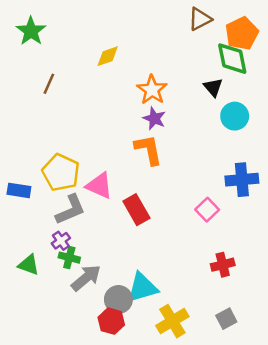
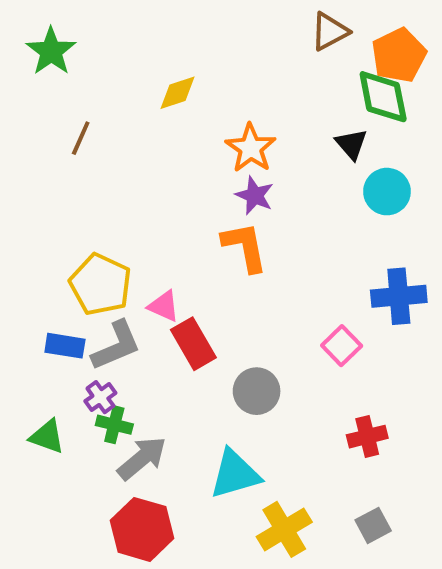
pink triangle: (99, 186) -> (164, 306), size x0.7
blue rectangle: (19, 190) -> (65, 346), moved
red rectangle: (136, 210) -> (193, 344), moved
gray circle: (118, 299) -> (257, 391), moved
red hexagon: (111, 321) -> (142, 529), moved, size x1.4

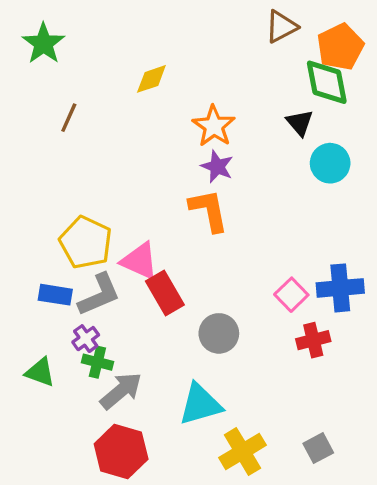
blue cross: (399, 296) -> (340, 288), moved
pink triangle: (164, 306) -> (140, 261), size x1.4
red cross: (367, 437) -> (313, 340), moved

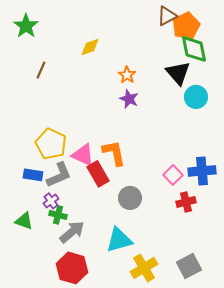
orange pentagon: (340, 47) -> (186, 26), moved
black triangle: (300, 123) -> (178, 73), size x1.5
orange star: (214, 126) -> (127, 75), size x0.7
orange L-shape: (209, 210) -> (114, 153), moved
gray square: (318, 448) -> (189, 266), size x1.4

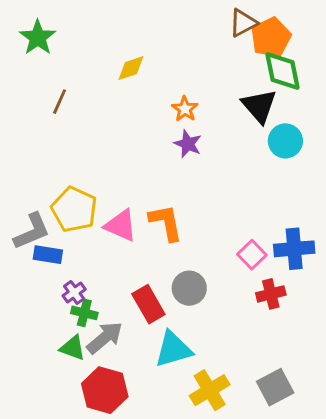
red rectangle: (98, 174) -> (148, 304), moved
gray L-shape: (59, 175) -> (32, 231), moved
green triangle: (24, 221) -> (73, 348), moved

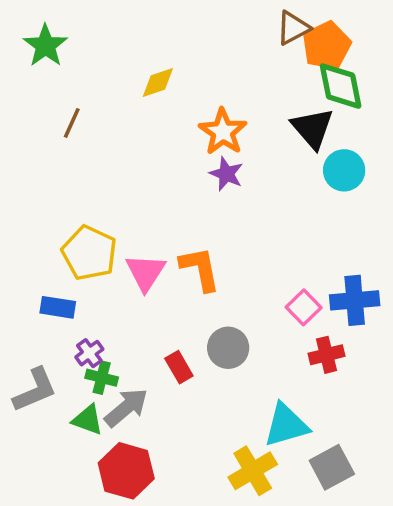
orange star: (185, 109) -> (223, 132), size x1.5
pink triangle: (121, 225) -> (146, 272), turned 39
gray L-shape: (32, 231) -> (35, 390), moved
red rectangle: (148, 304) -> (179, 367), size x0.7
cyan triangle: (173, 349) -> (286, 425), moved

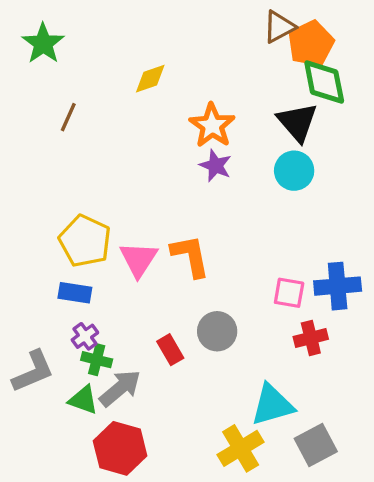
cyan circle: (344, 170) -> (294, 171), moved
blue rectangle: (58, 307) -> (75, 293), moved
pink square: (304, 307) -> (289, 293), turned -36

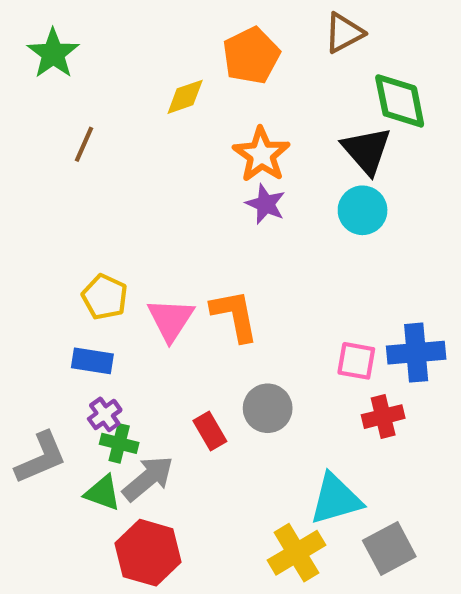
orange pentagon: (311, 44) -> (251, 56), moved
yellow pentagon: (85, 241) -> (105, 297), size x0.7

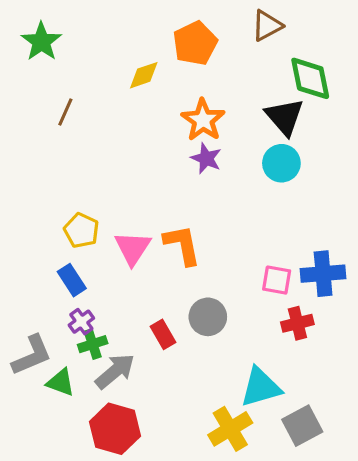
blue rectangle: (92, 361) -> (72, 280), turned 48
green cross: (119, 443) -> (93, 344), turned -32
green triangle: (103, 493) -> (61, 382), moved

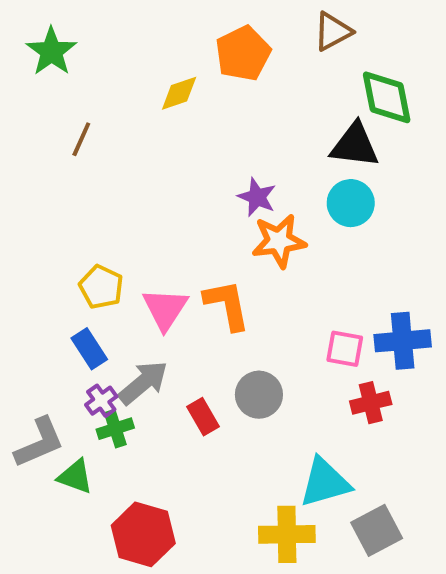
black triangle: (285, 117) -> (355, 145), turned -42
orange star: (203, 120) -> (279, 241), moved, turned 30
gray arrow: (115, 371) -> (143, 383), moved
yellow cross: (230, 429) -> (287, 534), turned 30

